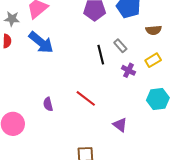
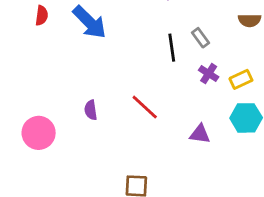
yellow rectangle: (153, 60) -> (241, 79), moved
purple triangle: (120, 125) -> (200, 134), moved, turned -35

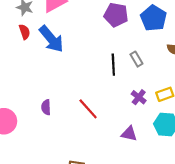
red semicircle: (42, 16) -> (25, 32), moved, turned -32
purple cross: (209, 74) -> (139, 97), moved

